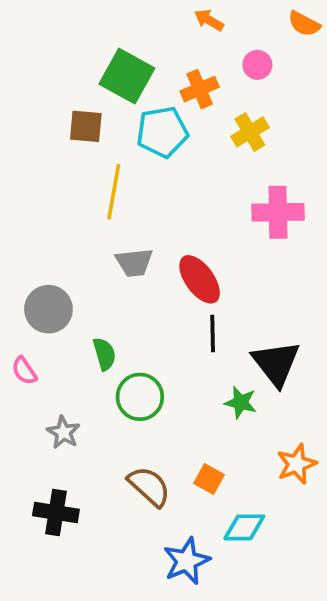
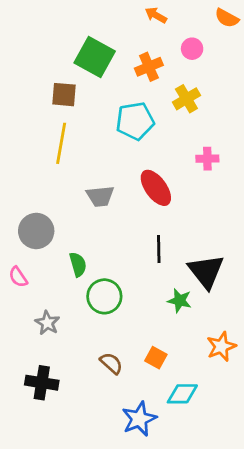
cyan pentagon: (162, 132) -> (135, 121), moved
yellow line: (114, 192) -> (61, 143), moved
pink cross: (278, 212) -> (207, 159), size x0.6
red ellipse: (200, 279) -> (156, 188), moved
brown semicircle: (149, 486) -> (111, 363), size x0.7

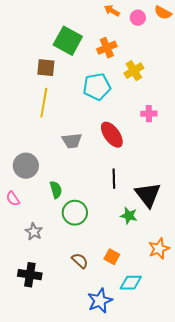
pink circle: (192, 49) -> (138, 18), moved

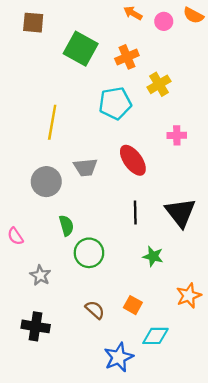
brown square: (46, 68) -> (33, 23), moved
gray circle: (26, 166) -> (46, 182), moved
black triangle: (148, 195) -> (180, 212), moved

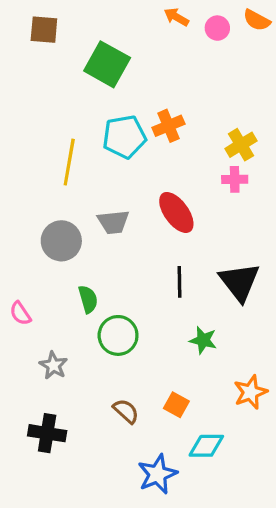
orange cross: (127, 57) -> (168, 126), moved
yellow cross: (159, 84) -> (241, 145), moved
cyan pentagon: (115, 103) -> (124, 137), moved

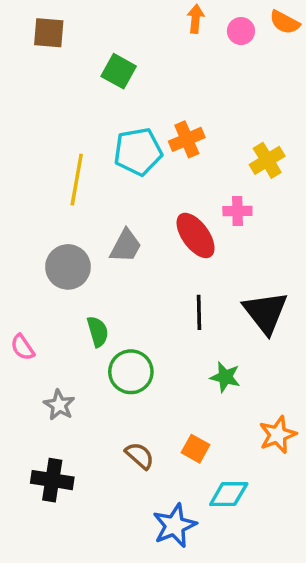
orange arrow: (176, 17) -> (196, 19), turned 65
green square: (107, 64) -> (119, 71), size x0.7
pink cross: (235, 179) -> (237, 211), moved
gray trapezoid: (113, 222) -> (126, 246), turned -56

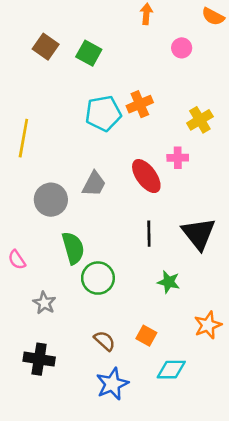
pink circle: (241, 31) -> (182, 48), moved
brown square: (49, 33) -> (46, 47), moved, turned 30
yellow line: (77, 180) -> (23, 138), moved
green semicircle: (98, 332) -> (73, 248), size x1.4
blue star: (175, 526) -> (112, 384), moved

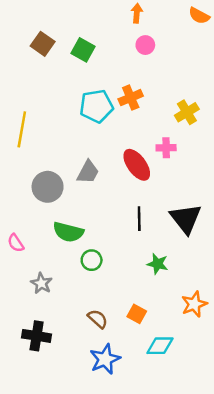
pink circle: (182, 48) -> (145, 45), moved
green semicircle: (73, 248) -> (68, 232), turned 120
green circle: (98, 278) -> (92, 260), size x0.7

